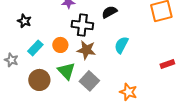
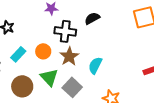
cyan semicircle: (121, 45) -> (95, 65), moved
brown star: (86, 50) -> (69, 56), turned 30

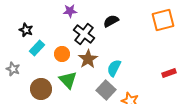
black cross: (65, 31) -> (84, 34), turned 30
cyan rectangle: (18, 54) -> (37, 48), moved
gray square: (72, 87) -> (106, 90), moved

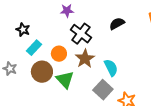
black semicircle: (111, 21) -> (117, 24), moved
cyan semicircle: (114, 68) -> (111, 68), turned 126
brown circle: (41, 89) -> (42, 72), moved

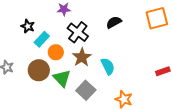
black star: (23, 30) -> (28, 26), moved
cyan rectangle: (34, 48) -> (42, 39), moved
gray square: (103, 90) -> (86, 90), moved

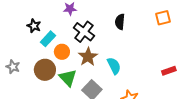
orange square: (157, 18) -> (163, 18), size x0.7
black semicircle: (114, 22) -> (120, 22), turned -56

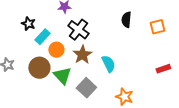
orange square: (163, 18) -> (157, 27), moved
black semicircle: (120, 22) -> (126, 20), moved

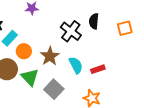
black cross: (78, 30) -> (71, 31), moved
red rectangle: (163, 69) -> (98, 69), moved

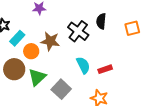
brown star: (50, 56) -> (50, 41), moved, turned -30
green triangle: (30, 77) -> (37, 77), turned 30

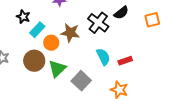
black semicircle: (101, 21) -> (121, 13), turned -133

